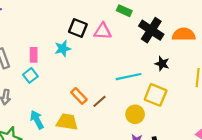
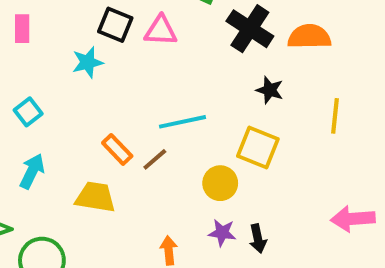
pink rectangle: (34, 55) -> (22, 29), moved
cyan line: (129, 77) -> (183, 122), moved
cyan arrow: (37, 120) -> (32, 171), moved, turned 54

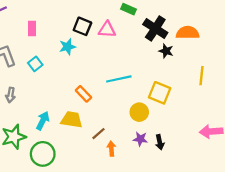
black star: (270, 90) -> (166, 51), moved
cyan square: (28, 112) -> (35, 64), moved
brown line: (155, 159) -> (98, 134), moved
cyan arrow: (32, 171) -> (43, 121), moved

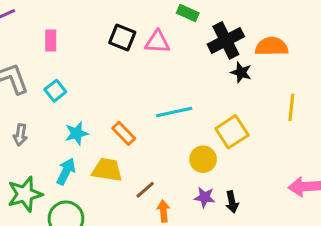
black cross: (155, 28) -> (226, 40), turned 30
cyan star: (67, 47) -> (77, 133), moved
yellow square: (160, 93) -> (232, 132), turned 35

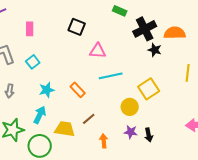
pink triangle: (157, 42) -> (98, 51), moved
yellow trapezoid: (107, 170) -> (65, 129), moved
brown line: (145, 190) -> (89, 119), moved

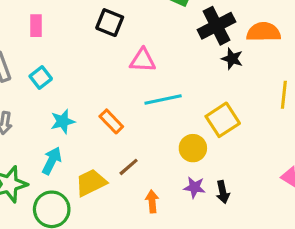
yellow trapezoid: (65, 129) -> (91, 183), turned -35

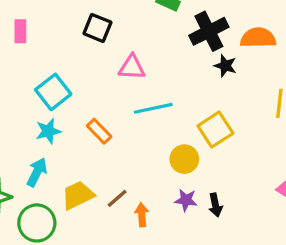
cyan square: (41, 78) -> (53, 92), moved, size x1.5
brown line: (129, 167) -> (117, 198), moved

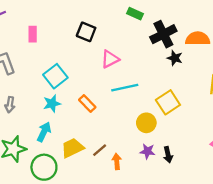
pink triangle: (132, 67) -> (110, 59), turned -30

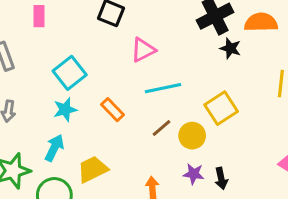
brown line: (100, 150) -> (161, 128), moved

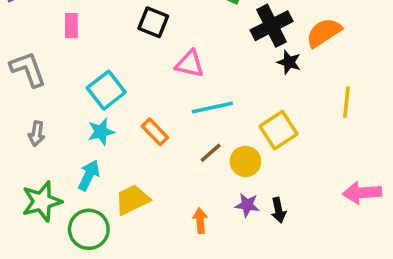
orange semicircle: (261, 22) -> (324, 33), turned -32
pink triangle: (143, 50) -> (190, 64), turned 40

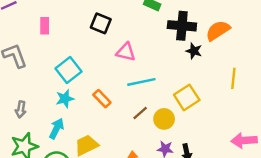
black cross: (272, 26) -> (182, 26), turned 32
gray arrow: (37, 134) -> (21, 109), moved

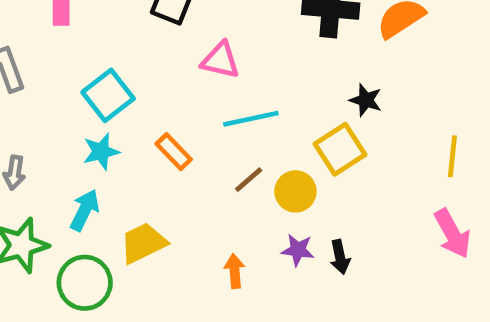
black star: (194, 51) -> (366, 100), moved
yellow line: (233, 78) -> (452, 156), moved
pink arrow: (244, 140) -> (452, 234), turned -115

